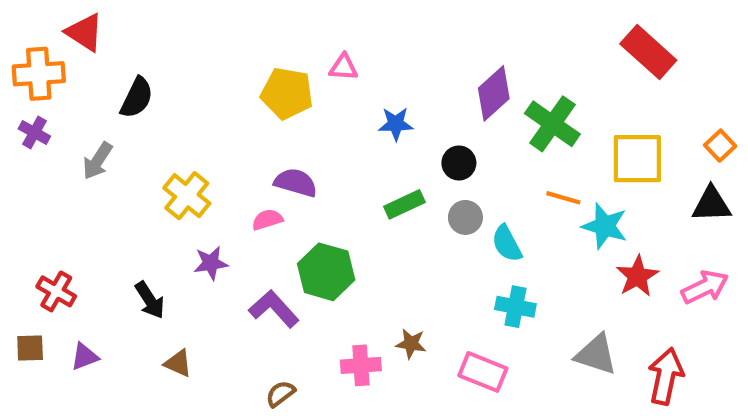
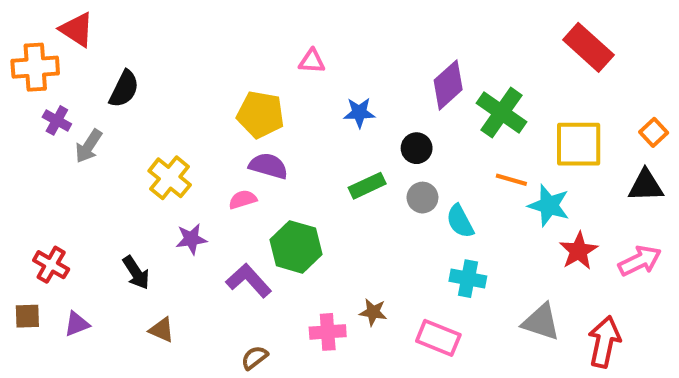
yellow pentagon: (287, 93) -> (260, 115), moved
purple cross: (34, 133) -> (57, 120), moved

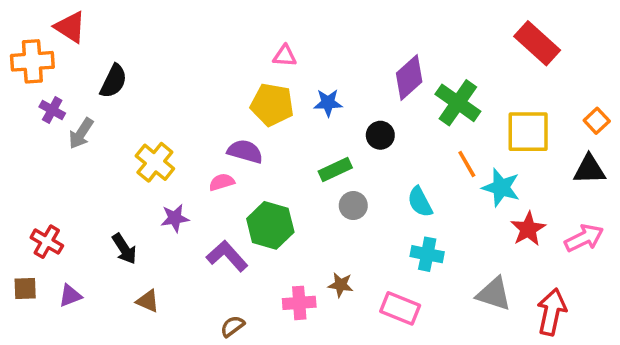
yellow pentagon: (260, 115) -> (272, 105), moved
orange line: (511, 180) -> (467, 164), turned 44
gray circle: (422, 198) -> (353, 206), moved

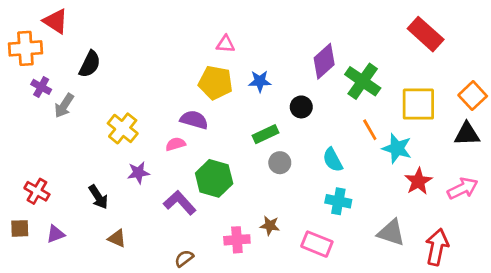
orange square: (597, 121) -> (473, 96), size x1.4

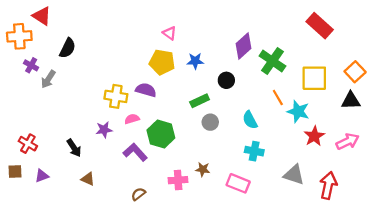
pink triangle: (225, 44) -> (169, 33), turned 32
yellow cross: (123, 128) -> (116, 96), moved, turned -30
pink semicircle: (175, 144) -> (132, 119), moved

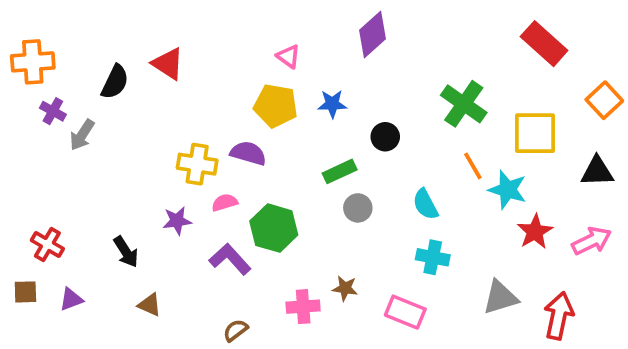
red triangle: (42, 16) -> (168, 64), moved
purple diamond: (244, 46) -> (372, 34), moved
orange square: (355, 72) -> (604, 100), moved
gray triangle: (294, 175) -> (500, 297), turned -35

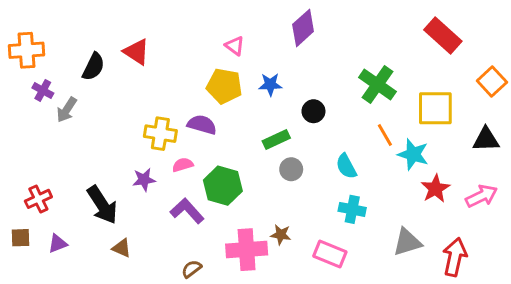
red cross: (47, 244) -> (38, 199), turned 35
black arrow: (126, 252) -> (102, 205), size x1.5
pink cross: (303, 307) -> (247, 250), size x1.5

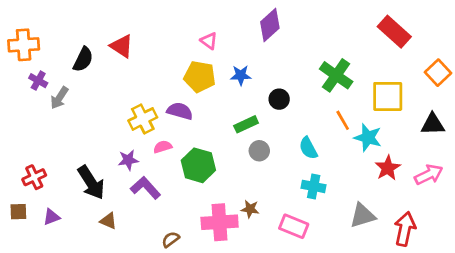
yellow cross: (160, 134) -> (143, 119), turned -36
purple L-shape: (187, 211) -> (145, 188), moved

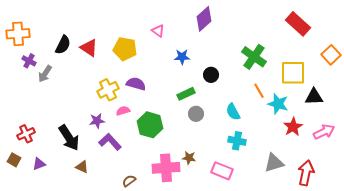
red triangle: (122, 46) -> (89, 48), moved
yellow pentagon: (200, 77) -> (125, 49), moved
black triangle: (433, 124) -> (314, 97), moved
brown square: (18, 212) -> (14, 160), turned 32

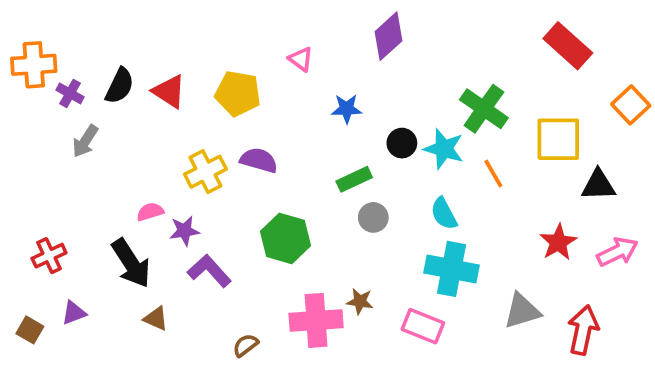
purple cross: (29, 61) -> (70, 93), moved
cyan star: (278, 104) -> (444, 149), moved
pink semicircle: (123, 111) -> (150, 212), moved
cyan cross: (237, 141) -> (451, 269), size x1.5
brown square: (14, 160) -> (30, 330), moved

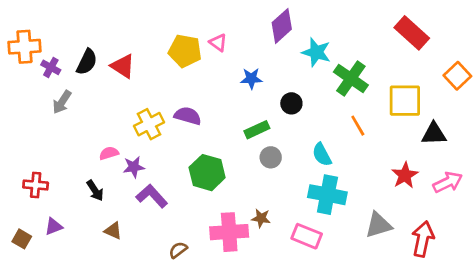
yellow pentagon: (238, 93) -> (185, 51), moved
cyan star: (444, 149) -> (316, 52), moved
red cross: (49, 256) -> (36, 185), turned 30
black arrow: (131, 263) -> (95, 191), size x0.6

